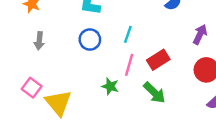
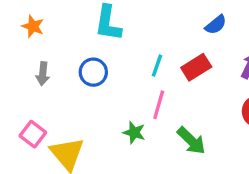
blue circle: (90, 40) -> (93, 72), moved
red rectangle: (158, 60) -> (196, 67), moved

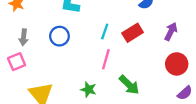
green star: (134, 133) -> (88, 89), moved
pink square: (33, 134) -> (17, 62), moved, turned 30

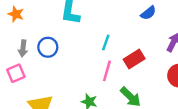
red rectangle: (133, 33) -> (134, 59), moved
blue circle: (59, 36) -> (48, 47), moved

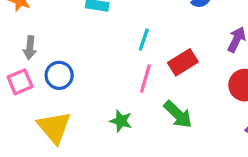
blue circle: (48, 47) -> (59, 75), moved

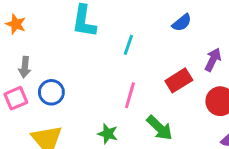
cyan line: (144, 40) -> (128, 45), moved
red rectangle: (183, 62) -> (179, 80), moved

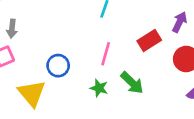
blue circle: (51, 92) -> (58, 66), moved
green star: (108, 134) -> (99, 88), moved

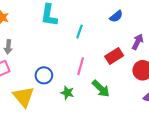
green star: (99, 88) -> (67, 93), moved

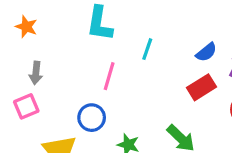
blue semicircle: (116, 16) -> (206, 52), moved
pink line: (81, 66) -> (109, 76), moved

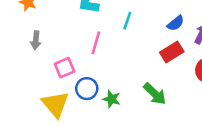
pink square: (26, 106) -> (65, 68), moved
blue circle: (92, 118) -> (87, 89), moved

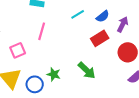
cyan line: (127, 21) -> (78, 14), moved, turned 40
blue circle: (87, 89) -> (35, 84), moved

